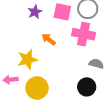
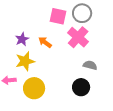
purple star: (35, 12) -> (22, 39), moved
pink cross: (84, 34) -> (78, 37), turned 30

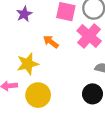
purple star: (22, 39) -> (24, 14), moved

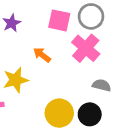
yellow circle: (38, 95) -> (59, 113), moved

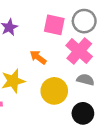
gray semicircle: (102, 85) -> (85, 80), moved
yellow circle: (59, 113) -> (54, 91), moved

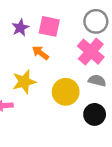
pink square: (54, 25) -> (49, 26), moved
orange arrow: (38, 57) -> (40, 53), moved

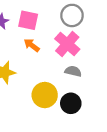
orange arrow: (40, 53) -> (32, 45), moved
yellow circle: (66, 92) -> (45, 95), moved

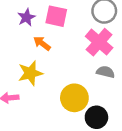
orange arrow: (32, 45) -> (42, 43), moved
black circle: (71, 103) -> (96, 117), moved

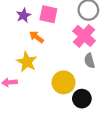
gray semicircle: (106, 72) -> (89, 61), turned -120
yellow star: (30, 73) -> (27, 62), turned -30

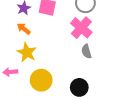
orange arrow: (37, 37) -> (24, 29), moved
yellow circle: (64, 82) -> (41, 80), moved

